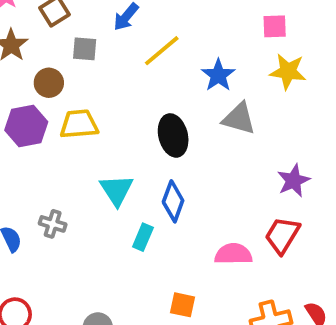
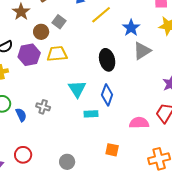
gray square: (85, 49) -> (59, 22), moved, turned 32
gray triangle: (239, 119) -> (142, 51), turned -48
cyan rectangle: (143, 237) -> (91, 114), turned 64

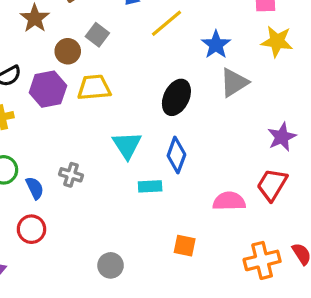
black ellipse: (107, 60) -> (176, 97), turned 40
red circle: (23, 155) -> (31, 229), moved

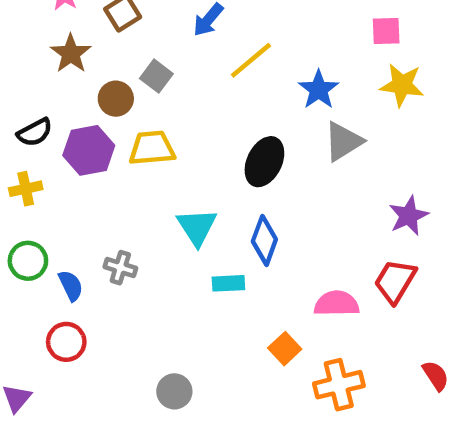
orange square: (185, 246) -> (285, 349), moved, turned 35
orange cross: (262, 260) -> (339, 385), moved

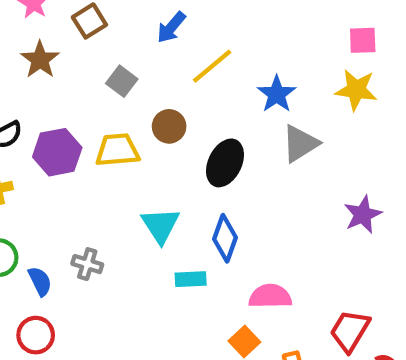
pink square: (386, 31) -> (363, 40), moved
brown circle: (116, 99) -> (169, 126), moved
red trapezoid: (395, 281) -> (350, 331), moved
pink semicircle: (337, 304) -> (270, 296), moved

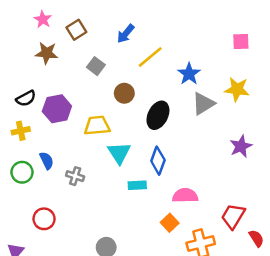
brown star: (40, 60) -> (47, 53), turned -30
yellow star: (356, 90) -> (237, 89), moved
yellow trapezoid: (117, 150) -> (97, 126), moved
blue semicircle: (40, 281) -> (47, 161), moved

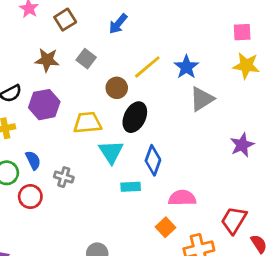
brown star: (47, 53) -> (47, 60), moved
yellow line: (150, 57) -> (147, 67), moved
yellow star: (237, 89) -> (246, 66), moved
black ellipse: (158, 115) -> (135, 117), moved
red circle: (44, 219) -> (30, 197), moved

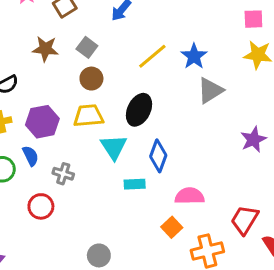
brown circle: (117, 88) -> (91, 79), moved
purple hexagon: (44, 105) -> (42, 122), moved
red circle: (30, 197) -> (41, 206), moved

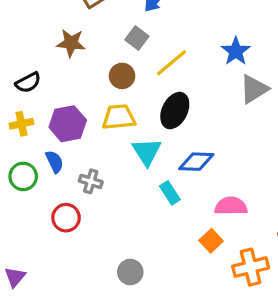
gray square: (87, 47) -> (137, 38), moved
yellow line: (152, 56) -> (172, 63), moved
blue diamond: (158, 156) -> (196, 162), turned 72
cyan rectangle: (135, 184) -> (170, 193), turned 60

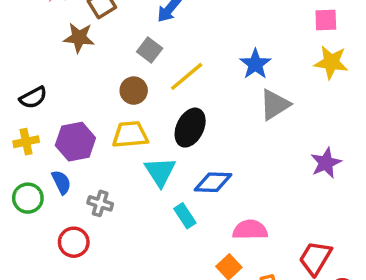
brown star: (71, 43) -> (79, 38), moved

